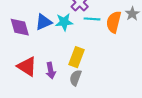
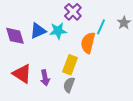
cyan line: (92, 19) -> (101, 27), moved, turned -70
orange semicircle: (114, 22) -> (88, 43), moved

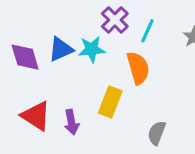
cyan line: (101, 27) -> (147, 31), moved
orange semicircle: (88, 43) -> (138, 68), turned 150
gray semicircle: (69, 85) -> (157, 133), moved

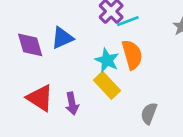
cyan line: (147, 31) -> (128, 21), moved, turned 45
cyan star: (92, 49) -> (107, 60), moved, turned 30
yellow rectangle: (110, 102) -> (107, 85), turned -64

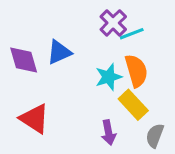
cyan star: (107, 60) -> (109, 77), turned 30
yellow rectangle: (107, 85) -> (133, 105), moved
purple arrow: (72, 104) -> (109, 132), moved

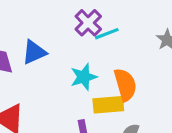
orange semicircle: (136, 71) -> (125, 85), moved
yellow rectangle: (133, 105) -> (108, 105), turned -52

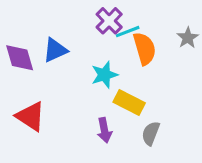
orange semicircle: (125, 85) -> (145, 49), moved
yellow rectangle: (108, 105) -> (129, 102), turned 32

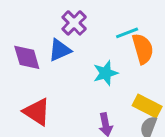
purple cross: (109, 21) -> (74, 23), moved
yellow rectangle: (129, 102) -> (147, 106), moved

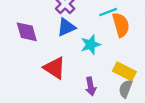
blue triangle: (60, 50) -> (66, 27), moved
red triangle: (37, 112) -> (55, 68), moved

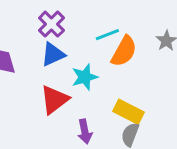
orange semicircle: (121, 25) -> (124, 51), turned 45
red triangle: (55, 68) -> (54, 100), moved, turned 50

